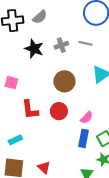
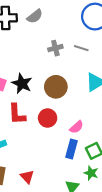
black star: (34, 49) -> (22, 84), moved

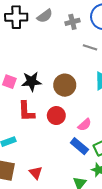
gray cross: (55, 48) -> (72, 22), moved
black star: (22, 84) -> (32, 82), turned -30
blue rectangle: (72, 149) -> (79, 146), turned -66

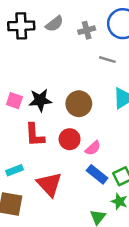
pink semicircle: (85, 125) -> (93, 148), moved
red triangle: (36, 173) -> (49, 184), moved, size x1.6

